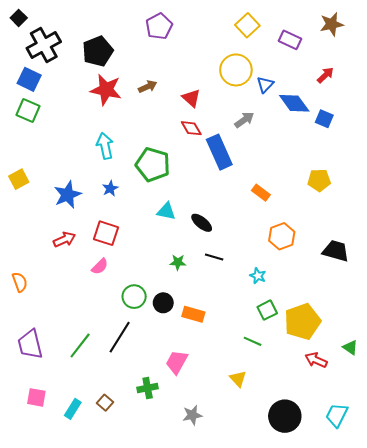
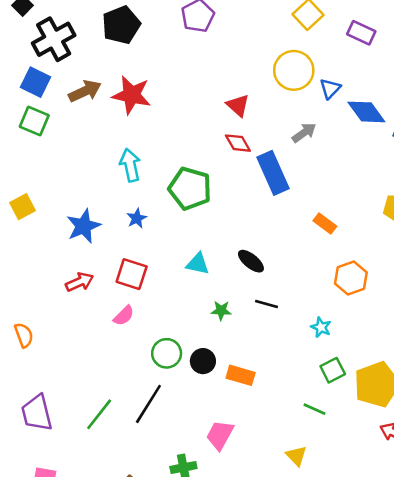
black pentagon: (98, 51) -> (121, 25), moved
brown arrow: (148, 87) -> (85, 91), moved, size x1.4
cyan triangle: (166, 211) -> (198, 264), moved

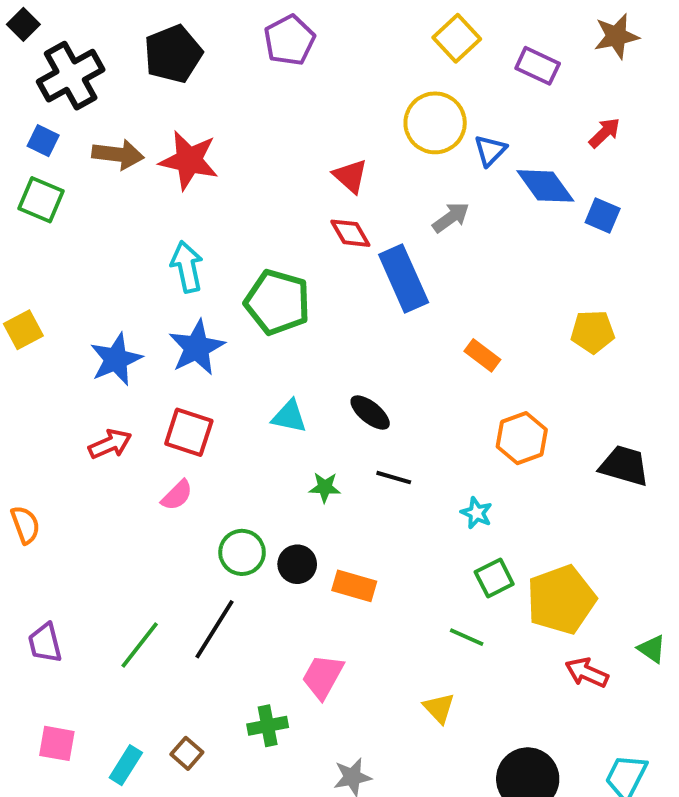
blue square: (36, 82) -> (43, 141), size x0.7
brown arrow: (85, 91) -> (118, 154), turned 32
blue star: (137, 218) -> (197, 347), size x1.8
purple trapezoid: (37, 413) -> (45, 643), size x0.7

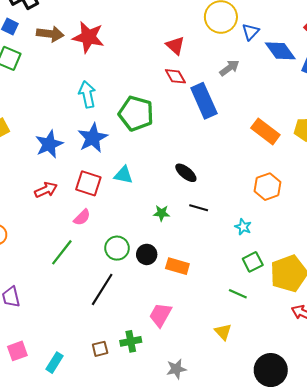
orange rectangle: (482, 355) -> (265, 131), moved, size x1.5
cyan triangle: (289, 416) -> (123, 175), moved
green line: (140, 645) -> (62, 252), moved
pink square: (57, 743) -> (17, 351), turned -30
brown square: (187, 753) -> (100, 349), moved, turned 35

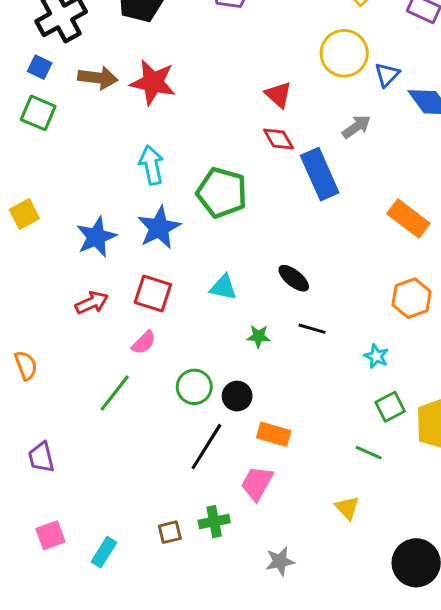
cyan triangle: (123, 175) -> (223, 287), moved
orange rectangle: (177, 266) -> (274, 434), moved
black line: (102, 289) -> (206, 447), moved

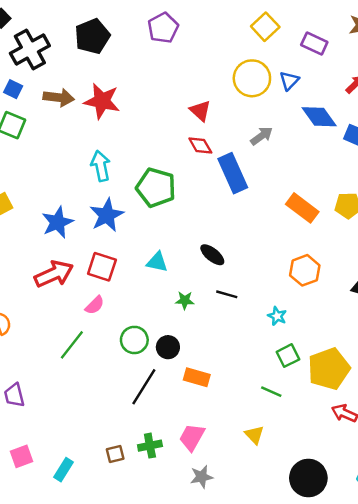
blue triangle: (387, 75) -> (289, 81), moved
red arrow: (92, 303) -> (54, 274), size x1.5
pink trapezoid: (257, 483) -> (192, 437), moved

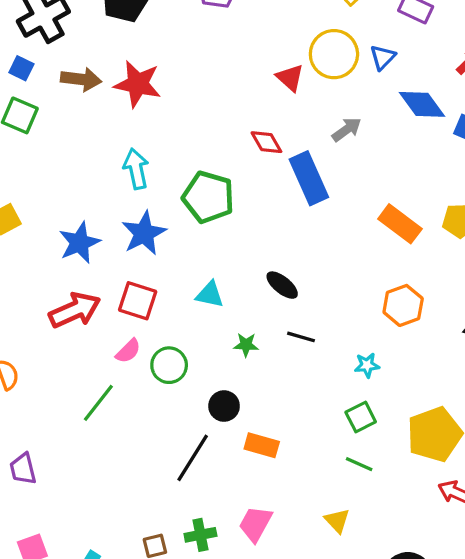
red triangle: (200, 111) -> (290, 78), moved
cyan star: (277, 316) -> (367, 365), turned -30
green circle: (134, 340) -> (169, 365), moved
green square: (288, 356) -> (361, 417), moved

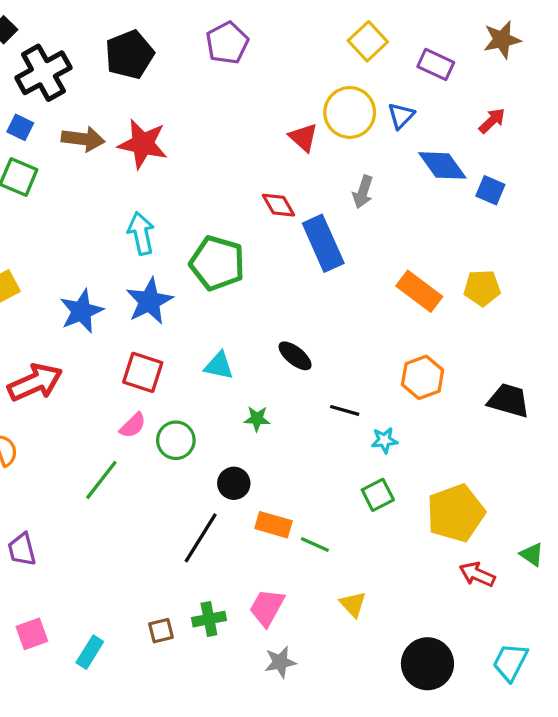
gray arrow: (347, 130) -> (363, 192), turned 144
red arrow: (75, 310) -> (35, 382), moved
black line: (301, 337) -> (345, 410), moved
green line: (359, 464) -> (315, 545), moved

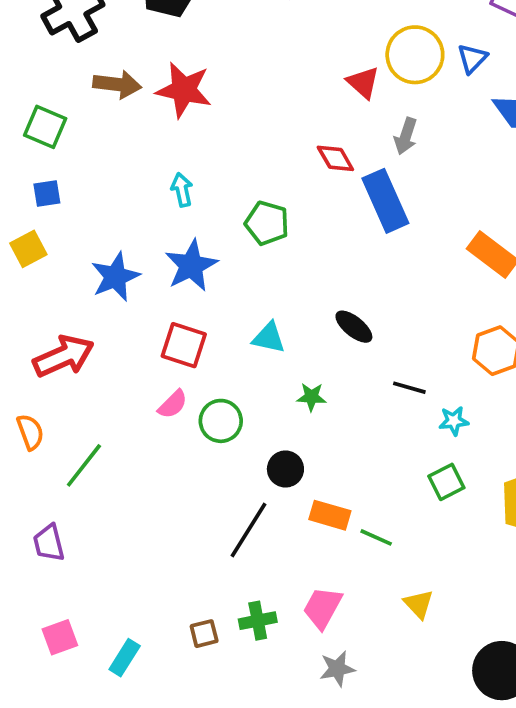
blue square: (20, 127) -> (47, 193), moved, turned -35
gray arrow: (363, 192) -> (406, 136), moved
cyan arrow: (141, 233) -> (182, 190), size x0.7
green pentagon: (217, 263) -> (267, 223), size x0.7
green line: (101, 480) -> (84, 465), moved

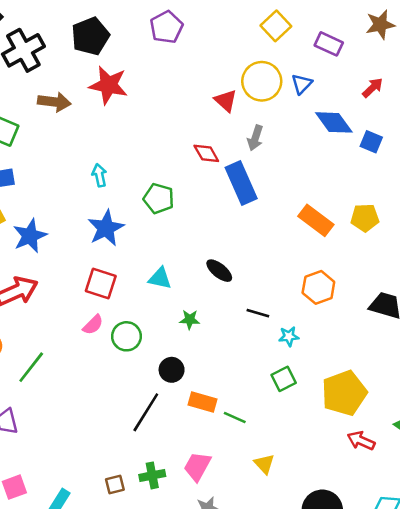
red star: (184, 90) -> (108, 85), moved
blue star: (115, 277) -> (30, 236), moved

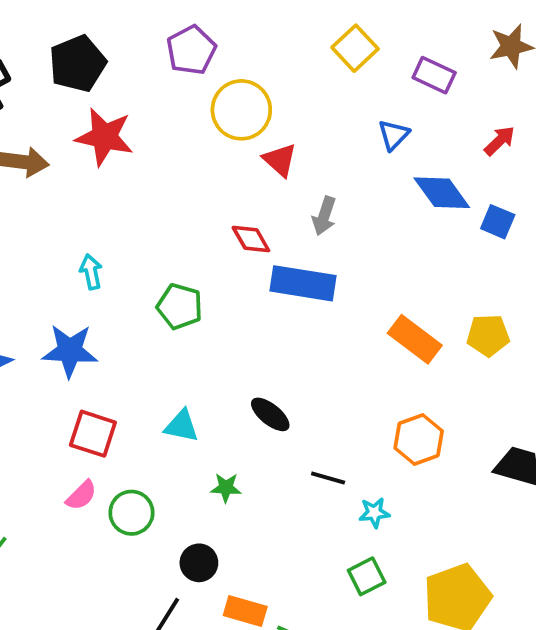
yellow circle: (262, 81) -> (241, 110), moved
blue rectangle: (241, 183) -> (303, 283), turned -57
blue star: (106, 228) -> (70, 351), moved, turned 30

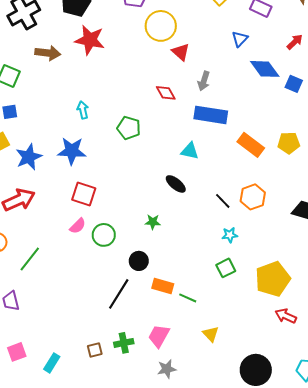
blue rectangle: (303, 283) -> (211, 115), moved
cyan triangle: (182, 426) -> (190, 151), moved
black line: (328, 478) -> (223, 201), moved, turned 30

